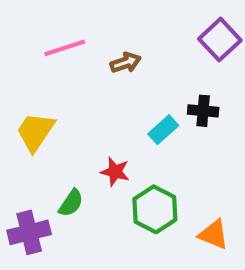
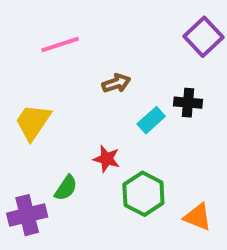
brown arrow: (126, 63) -> (116, 83), moved

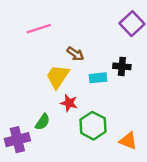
brown arrow: (116, 83) -> (75, 54), turned 54
cyan rectangle: (151, 120) -> (98, 78), turned 36
yellow trapezoid: (33, 122) -> (58, 77), moved

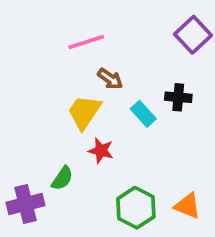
pink line: (39, 29) -> (86, 42), moved
cyan rectangle: (98, 78) -> (143, 114), turned 54
green hexagon: (93, 126) -> (136, 208), moved

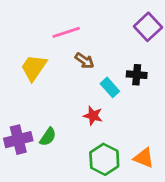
yellow trapezoid: (84, 112) -> (34, 68), moved
red star: (101, 151) -> (93, 116), moved
purple cross: (25, 204) -> (18, 140), moved

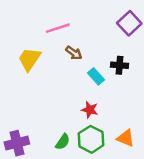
red star: (93, 116) -> (90, 110), moved
green semicircle: (48, 137) -> (63, 142), moved
purple cross: (18, 140) -> (17, 143), moved

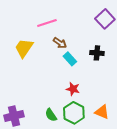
cyan rectangle: (96, 76) -> (70, 59), moved
green semicircle: (63, 142) -> (51, 115), turned 112

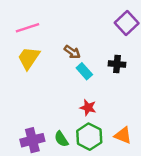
pink line: (47, 23) -> (28, 28), moved
purple cross: (14, 116) -> (32, 140), moved

